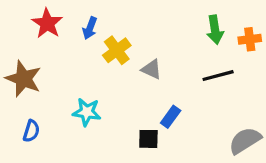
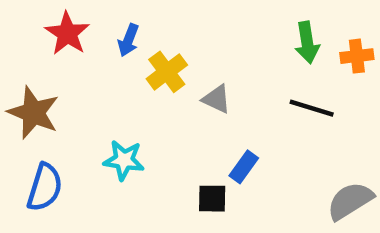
black line: (218, 76) -> (312, 108), turned 32
blue semicircle: (31, 131) -> (45, 187), size x1.5

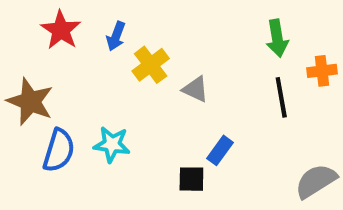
orange cross: (357, 56) -> (322, 71), moved
black line: (312, 108) -> (281, 97), turned 63
blue semicircle: (45, 187) -> (59, 150), moved

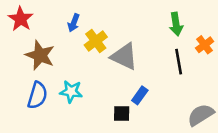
red star: (61, 30) -> (21, 19), moved
orange cross: (322, 71) -> (205, 45), turned -30
gray triangle: (195, 89) -> (124, 56), size x1.6
brown star: (30, 101) -> (40, 55), moved

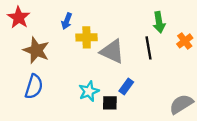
yellow cross: (96, 41) -> (87, 37), turned 36
black line: (179, 62) -> (149, 48), moved
cyan star: (71, 91) -> (89, 91), moved, turned -30

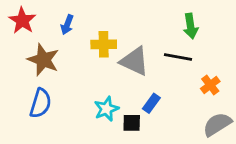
blue arrow: (67, 21) -> (67, 25), moved
orange cross: (185, 41) -> (210, 85), moved
black line: (149, 48) -> (178, 57), turned -70

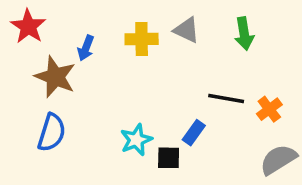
blue arrow: (67, 25) -> (86, 48), moved
yellow cross: (104, 44) -> (142, 39), moved
black line: (178, 57) -> (226, 98), moved
gray triangle: (134, 61) -> (187, 30), moved, size x0.7

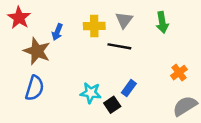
gray triangle: (187, 30) -> (124, 20), turned 42
black line: (226, 98) -> (119, 46), moved
cyan star: (136, 140) -> (91, 93), turned 30
black square: (169, 158) -> (112, 105), turned -35

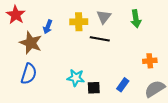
orange cross: (179, 73) -> (150, 61), turned 32
blue rectangle: (129, 88) -> (123, 85), moved
black square: (112, 105) -> (94, 88), turned 32

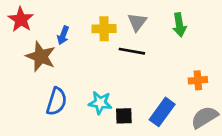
blue semicircle: (29, 74) -> (57, 101), moved
blue rectangle: (123, 85) -> (162, 112), size x1.5

